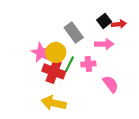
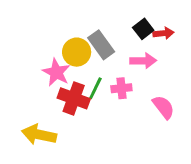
yellow circle: (56, 52) -> (77, 52), moved
pink semicircle: (110, 84) -> (163, 107), moved
yellow arrow: (54, 103) -> (39, 135), moved

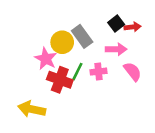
pink semicircle: (163, 107) -> (133, 72), moved

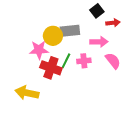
black square: (116, 23) -> (97, 11), moved
gray rectangle: (82, 36) -> (70, 31), turned -60
pink star: (46, 59) -> (39, 50), turned -30

